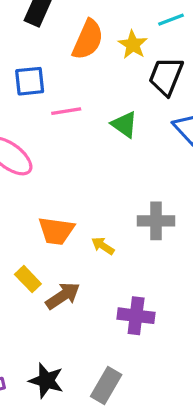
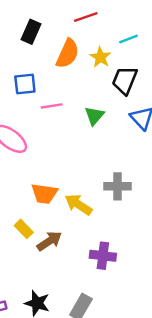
green triangle: (124, 124) -> (94, 116), turned 35
yellow arrow: (103, 246) -> (79, 205), size x1.6

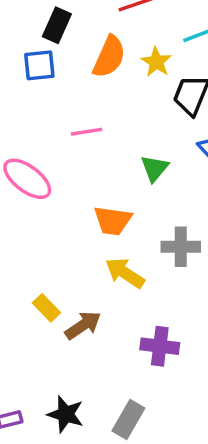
blue square: (25, 84) -> (39, 65), moved
green triangle: (94, 116) -> (155, 168), moved
orange trapezoid: (44, 194) -> (113, 221), moved

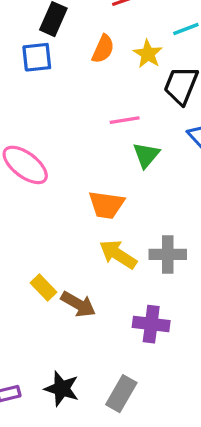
orange semicircle: (109, 57) -> (103, 49), size x0.7
pink line: (87, 132) -> (125, 120), moved
gray cross: (181, 247) -> (168, 254), moved
brown arrow: (83, 325) -> (78, 304), turned 64

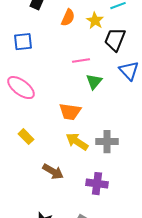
blue square: (37, 57) -> (23, 42), moved
yellow rectangle: (43, 288) -> (26, 137), moved

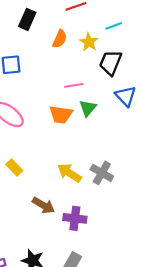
orange trapezoid: (70, 112) -> (61, 115), moved
gray cross: (107, 142) -> (102, 173), turned 30
purple cross: (97, 184) -> (75, 218), moved

